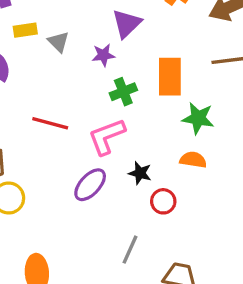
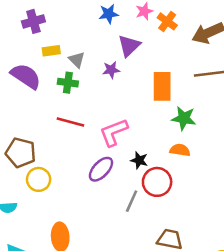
green cross: (123, 92) -> (68, 83), moved, turned 30
red circle: (163, 201) -> (157, 182), size x1.5
gray line: (130, 250) -> (132, 201), moved

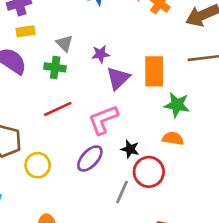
purple triangle: (129, 46) -> (118, 78), moved
yellow rectangle: (51, 51) -> (26, 31), moved
red line: (70, 122) -> (58, 109), turned -40
yellow circle: (39, 179) -> (38, 165), moved

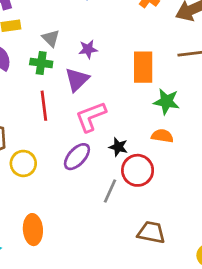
purple triangle: (118, 78) -> (77, 79), moved
red line: (58, 109) -> (44, 106), turned -72

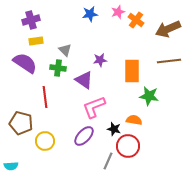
purple star: (88, 49) -> (100, 60), moved
purple triangle: (77, 79) -> (84, 80), turned -42
red line: (44, 106) -> (45, 97), moved
orange semicircle: (162, 136) -> (134, 120), moved

